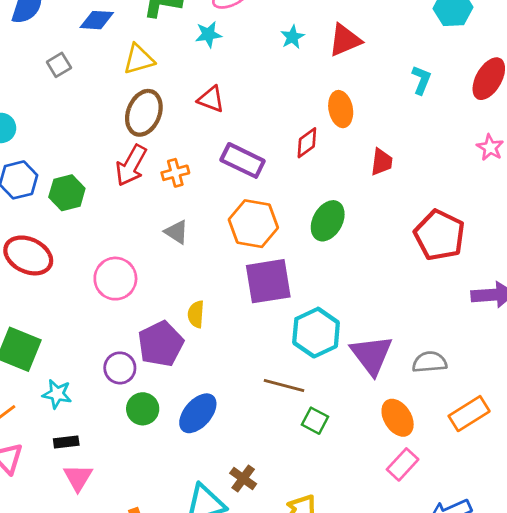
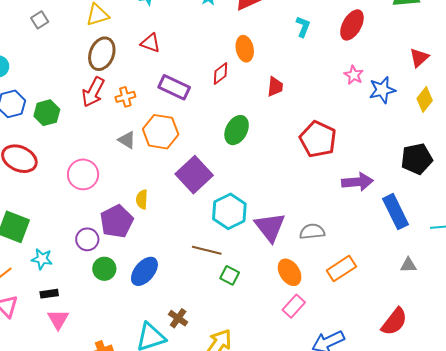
orange hexagon: (253, 224) -> (161, 132), moved
purple square: (268, 281) -> (194, 175), turned -33

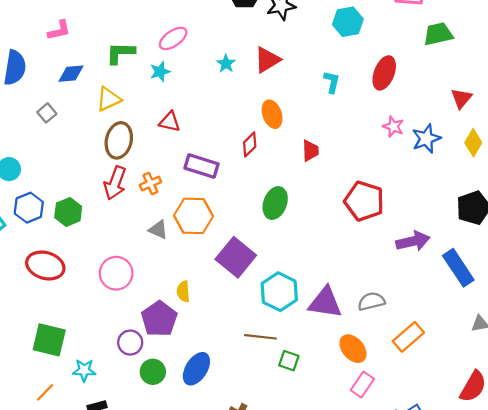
purple triangle: (270, 227) -> (325, 303), turned -36

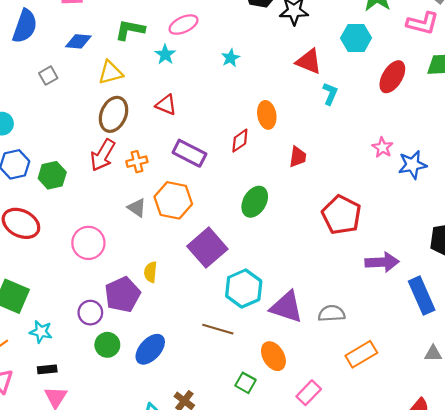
red triangle: (267, 60) -> (309, 61), moved, turned 44
cyan star: (160, 72) -> (165, 55), turned -30
red ellipse: (384, 73) -> (392, 77), moved
orange ellipse: (353, 349) -> (273, 356), moved
green square: (289, 361) -> (245, 383), moved

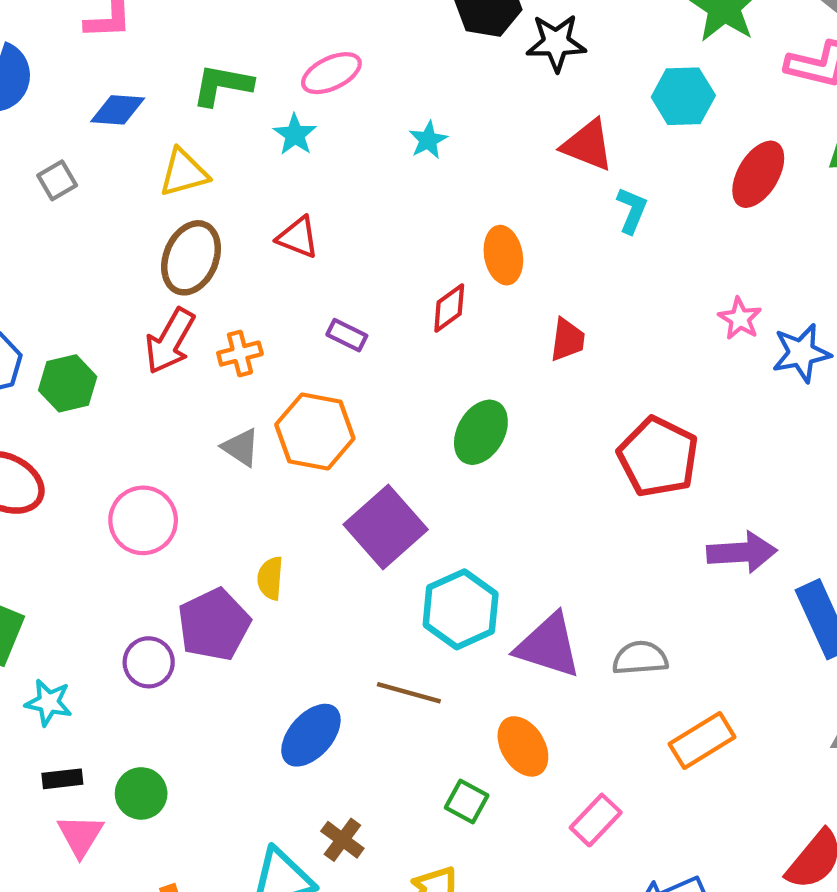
purple rectangle: (189, 153) -> (347, 335), size x0.6
green circle: (107, 345) -> (141, 793), moved
blue ellipse: (150, 349) -> (311, 735), moved

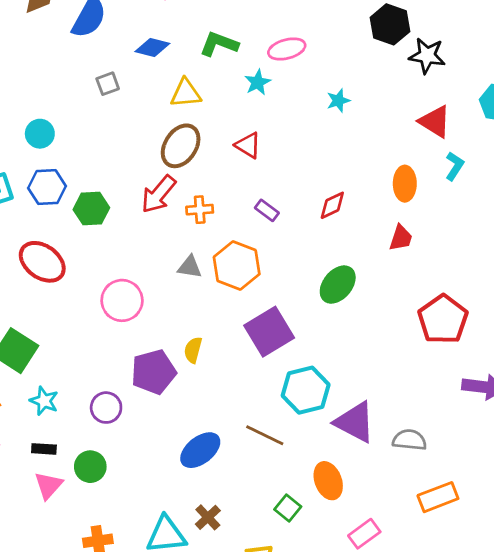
orange ellipse: (503, 255) -> (405, 184), moved
gray triangle: (241, 447) -> (190, 267), turned -35
purple circle: (149, 662) -> (106, 408), moved

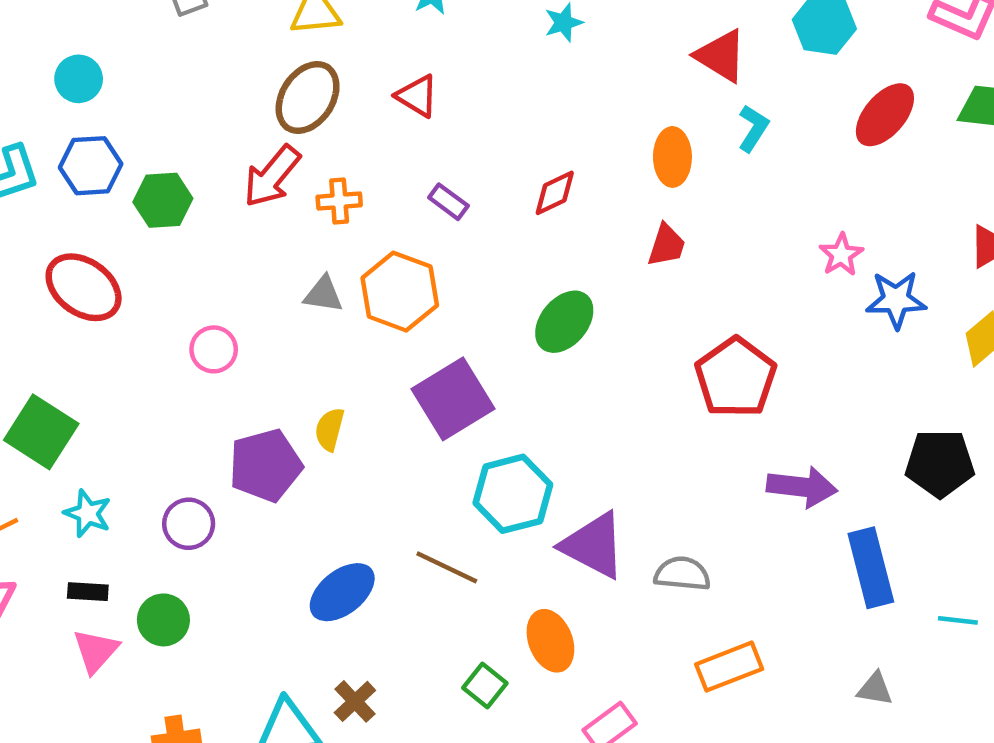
pink circle: (122, 300) -> (214, 349), size x0.7

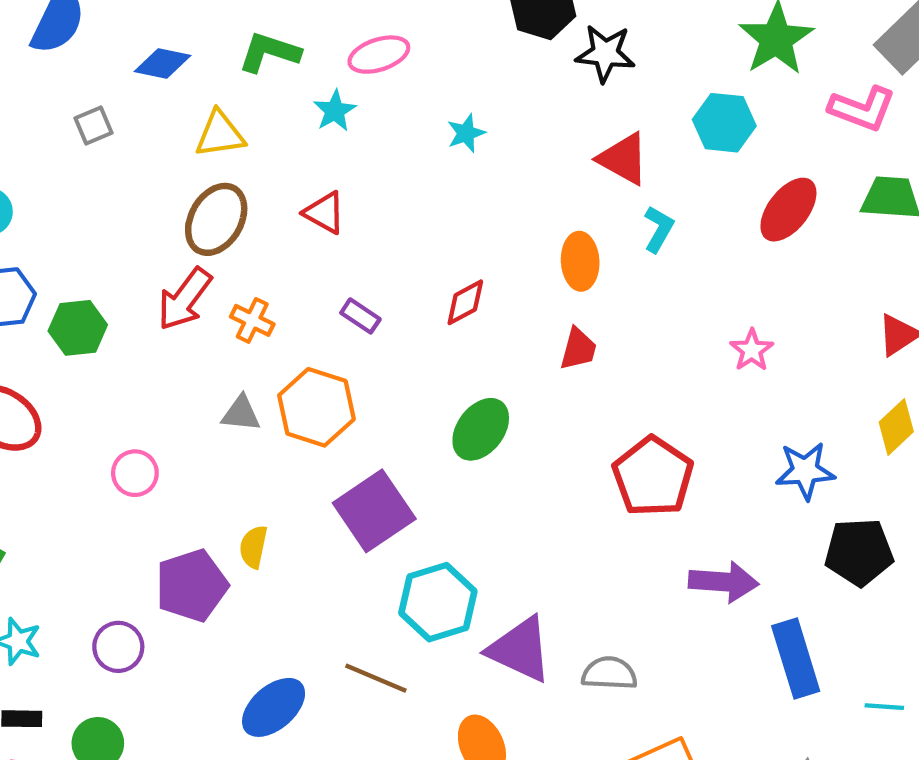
orange cross: (339, 201) -> (252, 320), turned 33
blue star: (896, 300) -> (805, 471), moved

